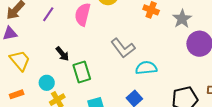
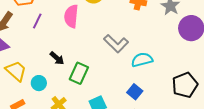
green rectangle: (82, 72) -> (79, 73), turned 50
cyan circle: (47, 83) -> (39, 83), moved

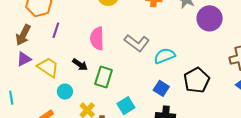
pink semicircle: (71, 16) -> (97, 38), moved
yellow trapezoid: (16, 71) -> (48, 67), moved
black pentagon: (185, 85) -> (197, 80), moved

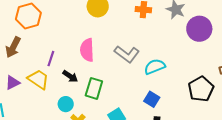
purple line: (56, 30) -> (51, 59), moved
purple triangle: (24, 59) -> (13, 83), moved
black pentagon: (197, 80) -> (201, 89), moved
cyan circle: (65, 92) -> (66, 104), moved

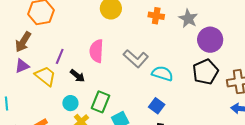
cyan semicircle: (155, 67) -> (162, 74), turned 35
purple triangle: (13, 83) -> (22, 66), moved
green rectangle: (94, 88) -> (100, 102), moved
black pentagon: (201, 89) -> (205, 72), moved

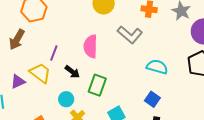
gray L-shape: (136, 59) -> (130, 35), moved
purple triangle: (22, 66) -> (18, 82), moved
green rectangle: (100, 102) -> (97, 85), moved

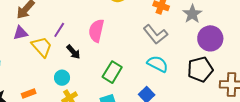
gray L-shape: (130, 35) -> (155, 34), moved
purple triangle: (18, 82) -> (20, 33), moved
green rectangle: (97, 85) -> (112, 72), moved

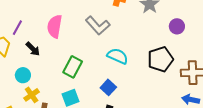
gray L-shape: (155, 34) -> (98, 26), moved
purple circle: (210, 38) -> (177, 26), moved, size x0.6

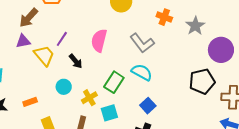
purple circle: (177, 26) -> (221, 50), size x1.6
cyan semicircle: (118, 56) -> (142, 72), moved
yellow cross: (32, 95) -> (89, 98), moved

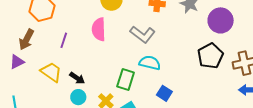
purple line: (62, 39) -> (64, 40), moved
purple triangle: (23, 41) -> (17, 62), moved
pink semicircle: (99, 41) -> (99, 29), moved
black arrow: (76, 61) -> (77, 78), moved

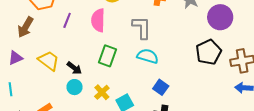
gray L-shape: (143, 34) -> (142, 27), turned -130
purple line: (64, 40) -> (67, 20), moved
purple triangle: (17, 62) -> (15, 58), moved
green rectangle: (126, 80) -> (108, 56), moved

